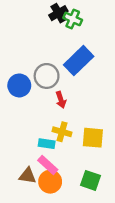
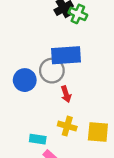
blue rectangle: (79, 61) -> (66, 55), moved, turned 40
cyan rectangle: (47, 144) -> (38, 139), moved

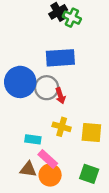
gray circle: (52, 71) -> (47, 88), moved
blue circle: (25, 80) -> (20, 82), size x1.4

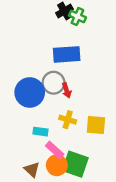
blue circle: (20, 82) -> (30, 92), moved
brown triangle: (28, 169) -> (32, 170), moved, turned 35
green square: (89, 174) -> (75, 164), moved, size x1.4

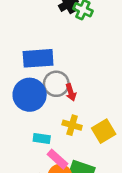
blue rectangle: (67, 54) -> (38, 58), moved
yellow square: (96, 125) -> (104, 131), turned -36

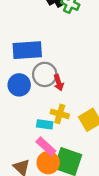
blue circle: (30, 95) -> (19, 85), size x0.7
cyan rectangle: (42, 138) -> (45, 124), moved

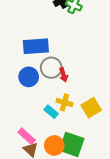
cyan rectangle: (45, 124) -> (51, 112), turned 32
pink rectangle: (46, 146) -> (27, 136), moved

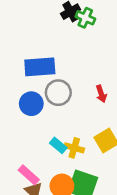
red arrow: (63, 75) -> (101, 94), moved
yellow cross: (64, 102) -> (74, 148), moved

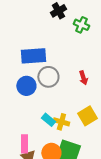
green cross: (85, 18) -> (81, 25), moved
pink rectangle: (29, 175) -> (24, 144), turned 48

